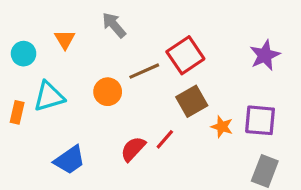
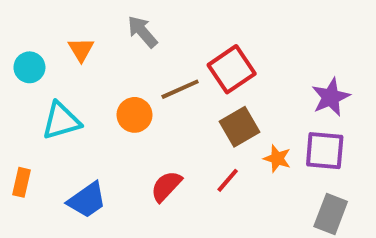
purple star: (265, 55) -> (331, 97), moved
orange rectangle: (17, 112) -> (22, 182), moved
red line: (165, 139) -> (228, 180), moved

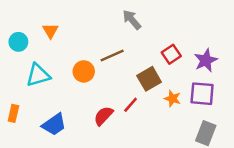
gray arrow: (142, 32) -> (132, 20), moved
red square: (232, 69) -> (171, 54), moved, size x0.7
red line: (228, 180) -> (131, 105), moved

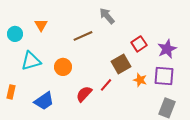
brown line: (112, 55) -> (83, 36), moved
orange circle: (84, 71) -> (63, 67), moved

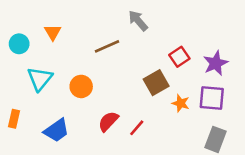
cyan triangle: (31, 61) -> (40, 79), turned -35
red line: (106, 85) -> (137, 128), moved

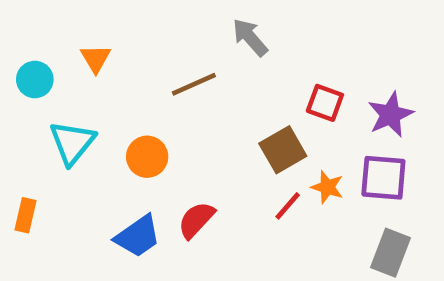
red square: (179, 57) -> (325, 103), turned -36
red line: (137, 128) -> (288, 206), moved
blue trapezoid: (57, 130) -> (138, 236), moved

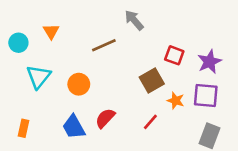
red line: (288, 206) -> (150, 122), moved
orange rectangle: (25, 215) -> (23, 128), moved
blue trapezoid: (138, 236) -> (74, 127), turned 96

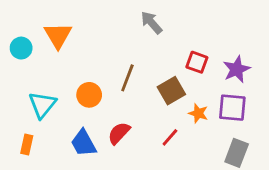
orange triangle: (51, 31) -> (58, 35), size x1.5
brown line: (104, 45) -> (127, 78), moved, turned -45
cyan triangle: (39, 77) -> (42, 105), moved

